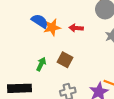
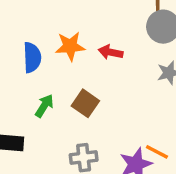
blue semicircle: (40, 21) -> (32, 57), moved, turned 48

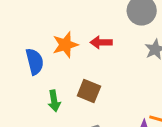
green arrow: (44, 106) -> (54, 101), turned 150

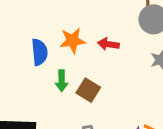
green arrow: (54, 101) -> (62, 81), moved

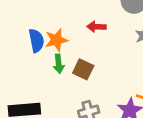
orange star: (73, 41) -> (56, 40), moved

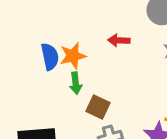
brown square: (83, 69) -> (98, 107), moved

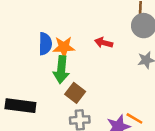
green arrow: (76, 83) -> (61, 70), size x1.5

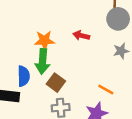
blue semicircle: (45, 44) -> (24, 76), moved
orange line: (134, 118) -> (106, 89), moved

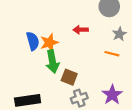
blue semicircle: (24, 76) -> (33, 41), moved
orange line: (106, 89) -> (112, 54), moved

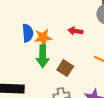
brown square: (69, 77) -> (65, 68), moved

